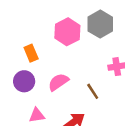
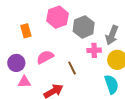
gray hexagon: (100, 24) -> (84, 27), moved
purple circle: (24, 81) -> (16, 63), moved

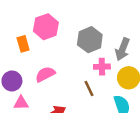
pink hexagon: (57, 17) -> (46, 27), moved
brown line: (72, 68) -> (89, 88), moved

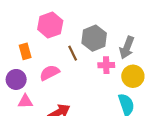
orange rectangle: (23, 44) -> (25, 51), moved
brown line: (89, 88) -> (73, 53), moved

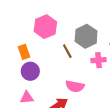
pink semicircle: (49, 73) -> (75, 86), moved, turned -138
purple circle: (16, 79) -> (30, 71), moved

